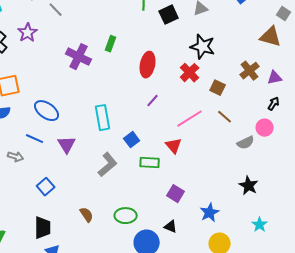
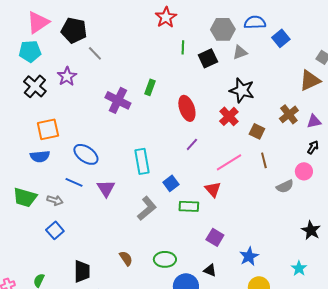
brown triangle: (271, 37) -> (310, 80), turned -40
red ellipse: (148, 65) -> (187, 108), turned -30
brown line: (225, 117) -> (264, 160), turned 35
black star: (249, 186) -> (311, 230), moved
blue square: (46, 187) -> (55, 230), moved

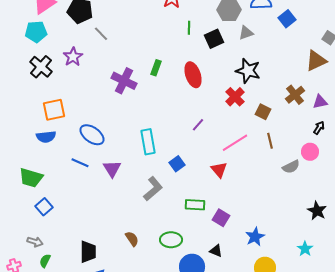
red ellipse: (187, 108) -> (193, 75), moved
gray arrow: (55, 200) -> (35, 242), moved
green rectangle: (189, 206) -> (195, 205), moved
blue square: (55, 230) -> (44, 207), moved

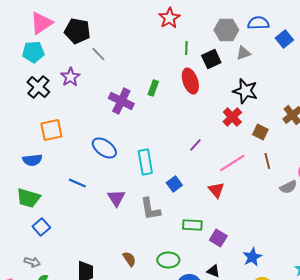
red ellipse: (193, 75) -> (190, 81), moved
blue ellipse: (92, 135) -> (104, 148), moved
blue semicircle: (46, 137) -> (32, 160), moved
purple triangle: (112, 169) -> (116, 198), moved
gray L-shape: (153, 189) -> (150, 209), turned 120

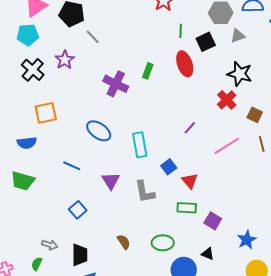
red triangle: (216, 190) -> (190, 181), moved
blue square: (41, 227) -> (78, 210), moved
gray arrow: (32, 262) -> (50, 245), moved

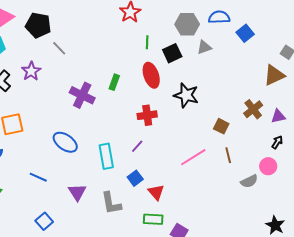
black star: (240, 74) -> (186, 95), moved
red cross: (227, 100) -> (147, 115), moved, turned 36
purple line: (190, 128) -> (137, 146), moved

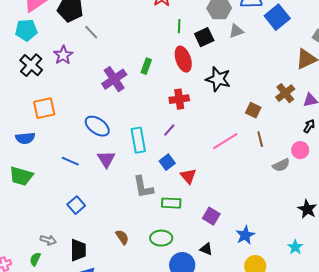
blue square: (245, 33) -> (277, 17), size x1.4
purple cross: (82, 95) -> (114, 79), turned 30
purple triangle: (77, 192) -> (106, 159), moved
green rectangle: (153, 219) -> (171, 203), moved

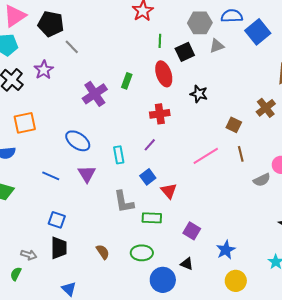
black star: (218, 79) -> (199, 94), size x0.7
cyan rectangle: (138, 140) -> (119, 155), size x0.7
blue square: (76, 205) -> (57, 220), turned -30
black trapezoid: (78, 250) -> (59, 248), moved

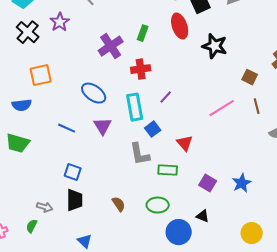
black star: (199, 94) -> (215, 46), size x1.4
red cross: (160, 114) -> (141, 69), moved
cyan rectangle: (119, 155) -> (135, 107), size x1.5
blue square: (148, 177) -> (153, 129), moved
blue star: (226, 250) -> (242, 183), moved

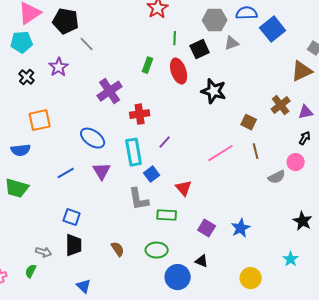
black cross: (28, 32) -> (27, 77), size x0.7
green rectangle: (143, 33) -> (148, 65), moved
blue line: (67, 128) -> (66, 173), turned -54

